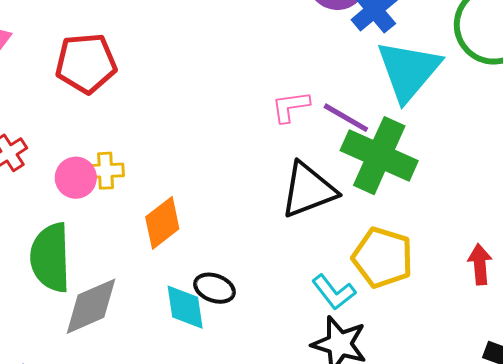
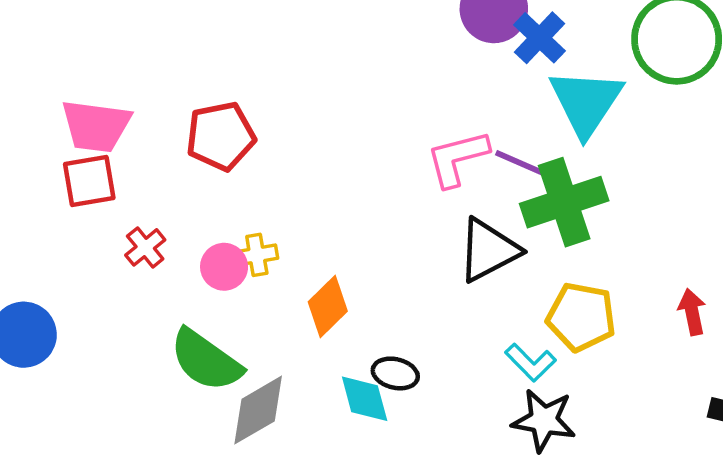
pink L-shape: (291, 107) -> (457, 158), size x1.5
green cross: (379, 156) -> (564, 202), turned -36
green semicircle: (50, 258) -> (206, 360), turned -46

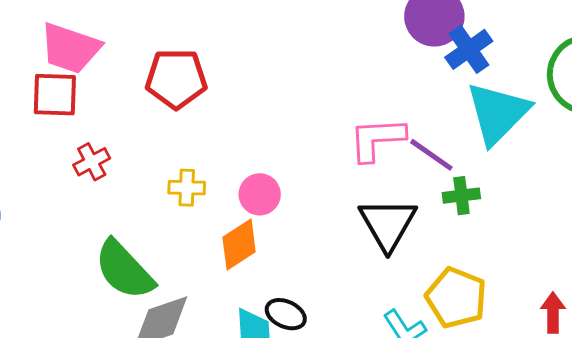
green cross: (564, 202) -> (461, 196), size x0.5
black triangle: (488, 250) -> (388, 224), turned -44
pink circle: (224, 267) -> (260, 194), moved

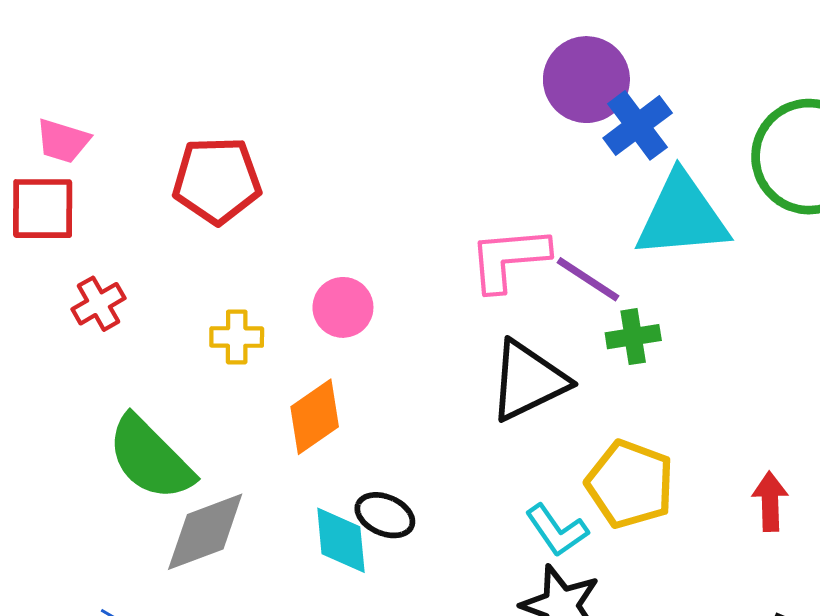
pink trapezoid: (70, 48) -> (63, 141), size x0.6
cyan triangle: (498, 113) -> (682, 216), turned 42
pink circle: (260, 194) -> (343, 307), moved
black triangle: (388, 224) -> (528, 381), turned 36

